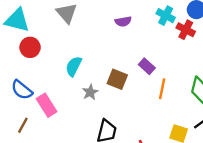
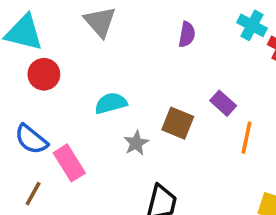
purple semicircle: (123, 21) -> (187, 34), turned -70
cyan semicircle: (74, 66) -> (111, 103), turned 48

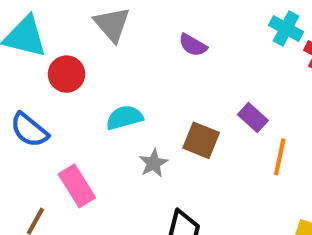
purple semicircle: (187, 34) -> (193, 45), moved, turned 110
red circle: (44, 74) -> (67, 74), moved
blue semicircle: (31, 139) -> (29, 130), moved

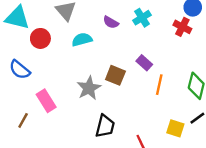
cyan cross: (286, 28) -> (142, 18), moved, turned 30
cyan semicircle: (124, 118) -> (82, 40), moved
gray star: (153, 163) -> (89, 88), size x1.5

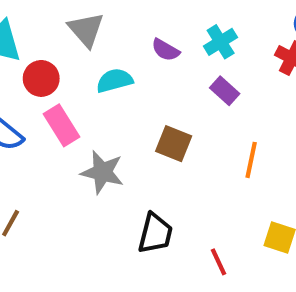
purple rectangle: (144, 63) -> (225, 91), moved
gray star: (89, 88) -> (102, 172), moved, turned -30
pink rectangle: (46, 101) -> (62, 125), moved

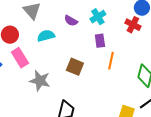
purple rectangle: (225, 91) -> (100, 41), turned 40
orange line: (251, 160) -> (111, 61), moved

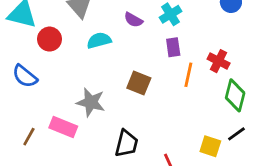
red cross: (133, 25) -> (219, 61), moved
pink rectangle: (20, 58) -> (63, 127), moved, turned -36

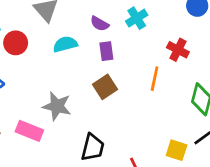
purple rectangle: (173, 47) -> (106, 51), moved
red cross: (219, 61) -> (178, 50), moved
brown square: (139, 83) -> (105, 87), turned 35

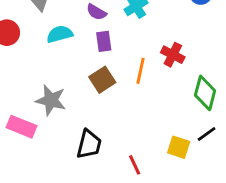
red cross: (178, 50) -> (173, 55), moved
orange line: (155, 79) -> (140, 71), moved

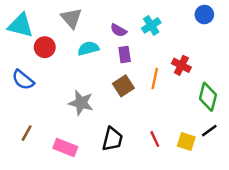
pink rectangle: (21, 127) -> (65, 148), moved
red line: (135, 165) -> (155, 139), moved

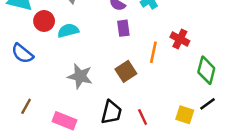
cyan semicircle: (88, 48) -> (68, 31), moved
brown square: (123, 86) -> (126, 71), moved
red line: (155, 139) -> (143, 117), moved

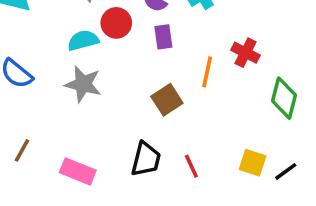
red circle: (44, 21) -> (116, 23), moved
gray star: (80, 76) -> (83, 84), moved
black line: (207, 104) -> (286, 171), moved

